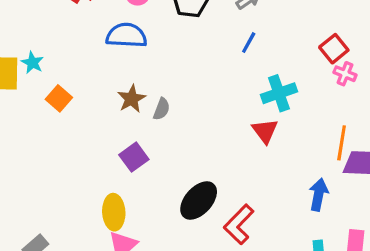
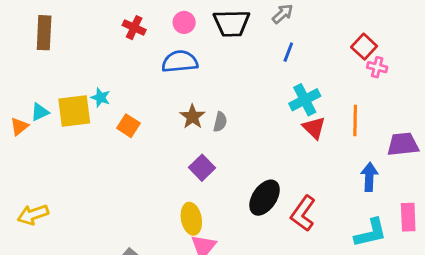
cyan cross: (279, 93) -> (305, 100), moved
orange line: (342, 143) -> (355, 121), moved

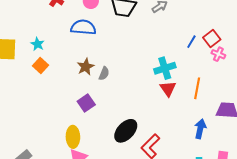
blue line: (288, 52) -> (191, 42), moved
cyan star: (101, 98) -> (37, 44), moved

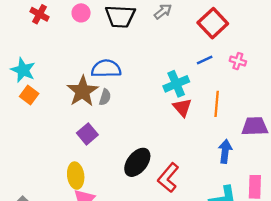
blue semicircle: (83, 27) -> (106, 69), moved
red square: (212, 38) -> (213, 23), moved, size x1.4
blue line: (191, 42) -> (205, 60), moved, turned 40
cyan star: (37, 44) -> (23, 70), size x1.5
brown star: (86, 67) -> (82, 91), size x1.5

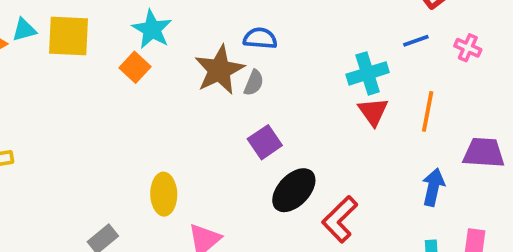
blue semicircle: (106, 69) -> (260, 38), size x0.7
cyan star: (23, 70) -> (152, 29), moved
purple square: (87, 134) -> (265, 142), moved
yellow ellipse: (76, 176) -> (164, 194), moved

